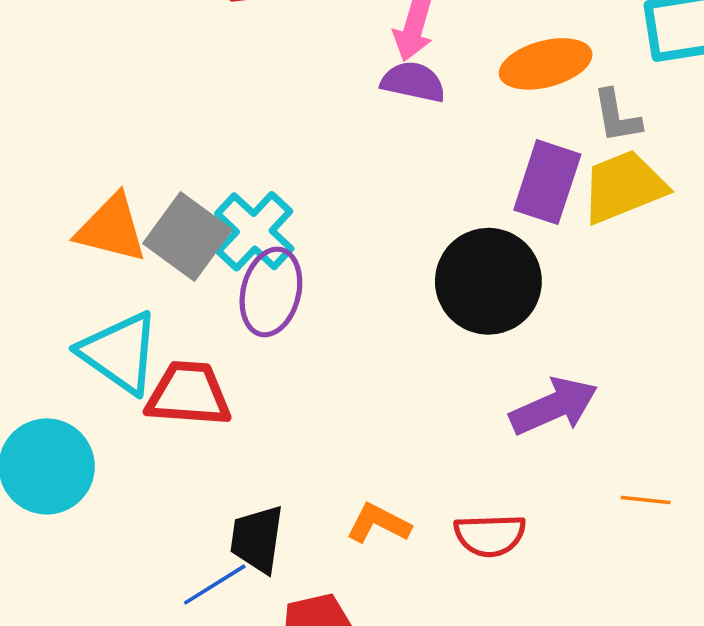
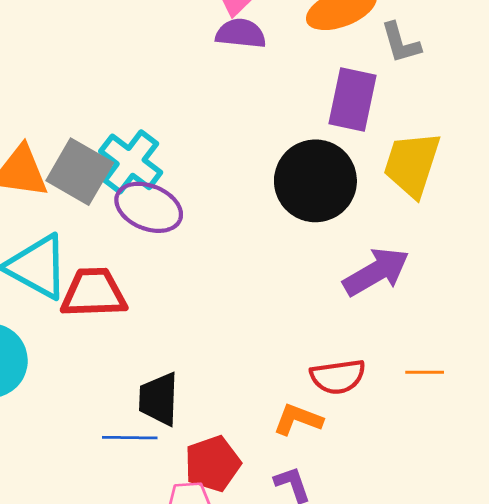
yellow trapezoid: (624, 187) -> (412, 164), moved, turned -44
purple ellipse: (271, 292) -> (149, 207), turned -76
orange line: (646, 500) -> (425, 372), moved
orange L-shape: (379, 523) -> (298, 419), moved
blue line: (215, 585) -> (130, 438), turned 39

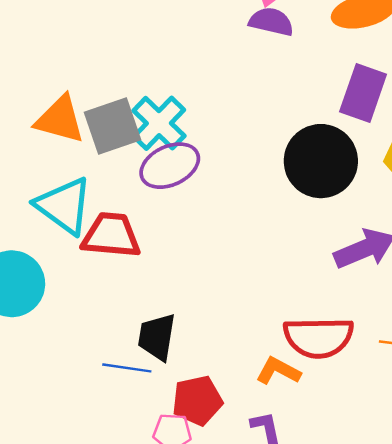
gray square: (80, 172) -> (113, 126), turned 34
purple ellipse: (149, 207) -> (170, 166), turned -54
red semicircle: (338, 377) -> (318, 337), size x1.4

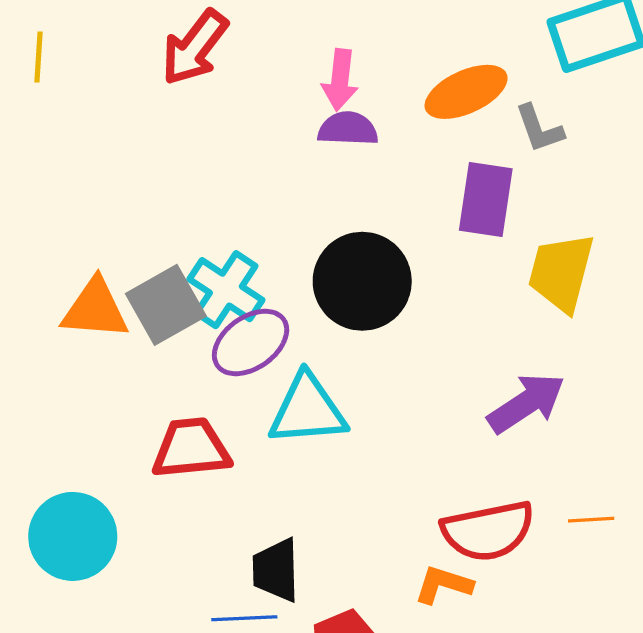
black circle: (321, 161) -> (362, 281), moved
cyan triangle: (64, 206) -> (307, 410), moved, turned -30

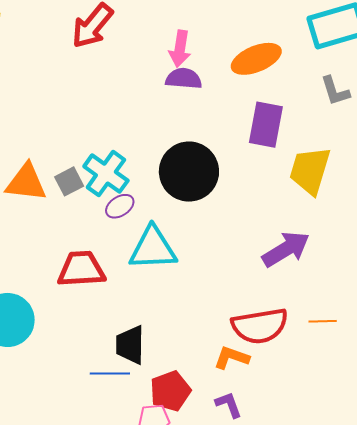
gray L-shape: (539, 129) -> (335, 91), moved
gray square: (166, 305) -> (69, 181), size x0.6
purple ellipse: (251, 343) -> (120, 206), size x0.6

